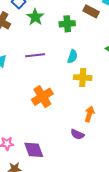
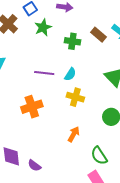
purple line: (35, 55) -> (44, 73), moved
purple semicircle: (77, 134) -> (34, 165), moved

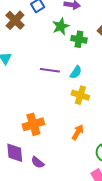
green star: (43, 27) -> (61, 26), moved
orange cross: (32, 107) -> (33, 124), moved

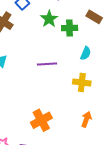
cyan semicircle: (76, 72) -> (86, 53), moved

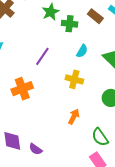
purple line: (47, 64) -> (42, 56), turned -60
orange cross: (41, 120) -> (22, 89), moved

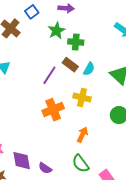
brown rectangle: (95, 16) -> (70, 65), moved
orange cross: (22, 89) -> (53, 110), moved
green semicircle: (100, 137) -> (81, 164), moved

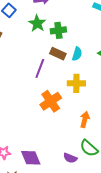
purple semicircle: (45, 168) -> (70, 158), moved

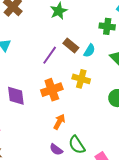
green cross: (58, 30) -> (107, 26), moved
orange arrow: (85, 119) -> (59, 122), moved
purple diamond: (31, 158) -> (16, 96), moved

